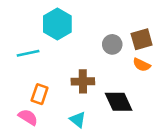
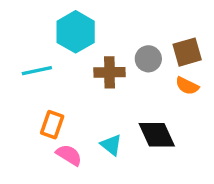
brown cross: (83, 81) -> (109, 72), moved
pink semicircle: (28, 117) -> (69, 155), moved
cyan triangle: (78, 120) -> (111, 145), moved

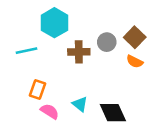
brown square: (187, 52) -> (135, 37), turned -30
black diamond: (157, 135) -> (113, 113), moved

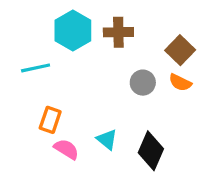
gray circle: (107, 42) -> (143, 83), moved
brown cross: (79, 52) -> (118, 32), moved
black diamond: (113, 113) -> (151, 151), turned 48

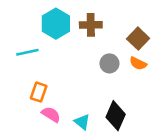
cyan triangle: (107, 139) -> (82, 122), moved

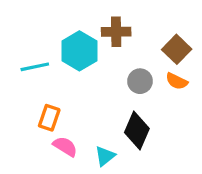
cyan hexagon: (56, 24) -> (79, 51), moved
black diamond: (116, 116) -> (137, 131), moved
cyan triangle: (82, 122) -> (105, 156), turned 42

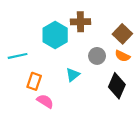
cyan line: (35, 67) -> (18, 56), moved
black diamond: (137, 131) -> (117, 86), moved
cyan triangle: (105, 156) -> (73, 75), moved

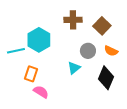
brown square: (122, 34) -> (102, 26), moved
cyan hexagon: (55, 35) -> (39, 40), moved
cyan triangle: (73, 75) -> (74, 68), moved

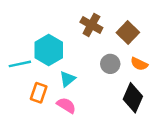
brown cross: (73, 20) -> (91, 25), turned 30
cyan triangle: (74, 68) -> (68, 79), moved
pink semicircle: (41, 92) -> (66, 105), moved

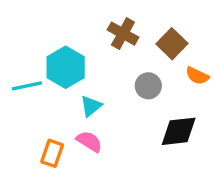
orange semicircle: (139, 64) -> (197, 76), moved
orange rectangle: (39, 93) -> (52, 153), moved
black diamond: (133, 98) -> (179, 131), turned 60

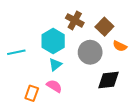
cyan hexagon: (66, 67) -> (53, 41), moved
gray circle: (148, 86) -> (90, 52), size x1.5

